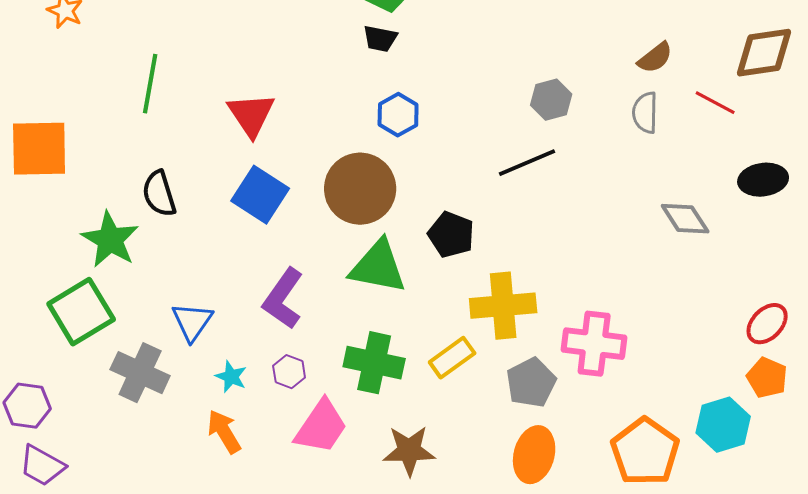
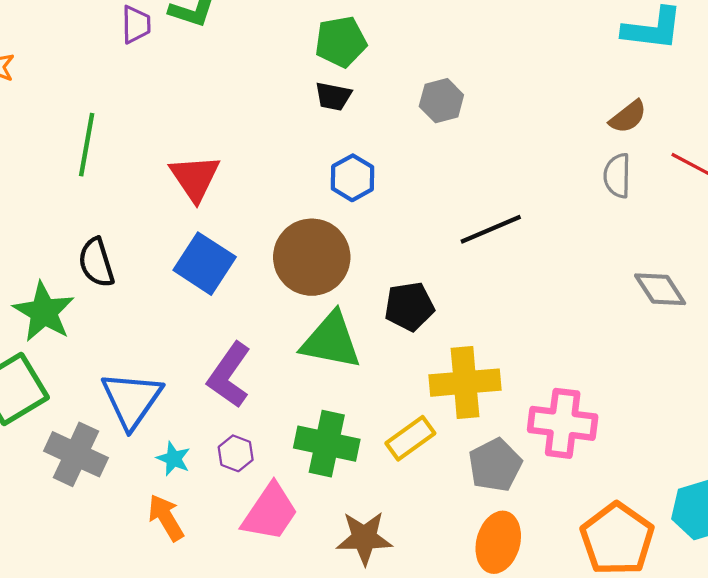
gray hexagon: (551, 100) -> (441, 101), moved
black pentagon: (451, 235) -> (409, 306), turned -30
blue triangle: (192, 322) -> (132, 400), size x1.4

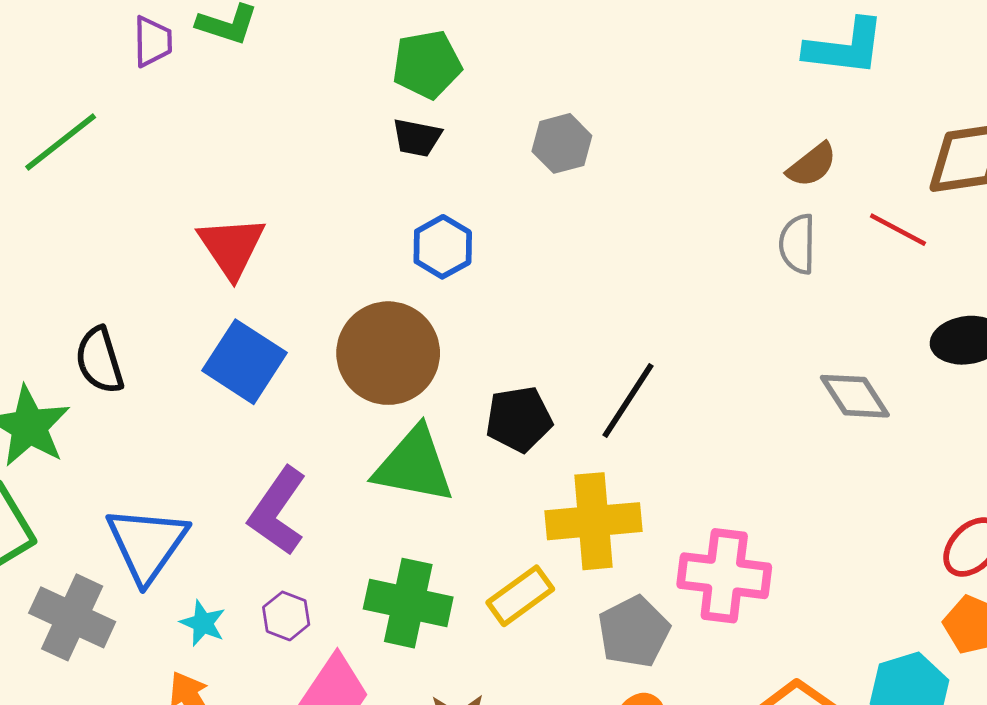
green line: (87, 145) -> (61, 142), moved, turned 42
black line: (491, 229) -> (628, 401), moved, turned -34

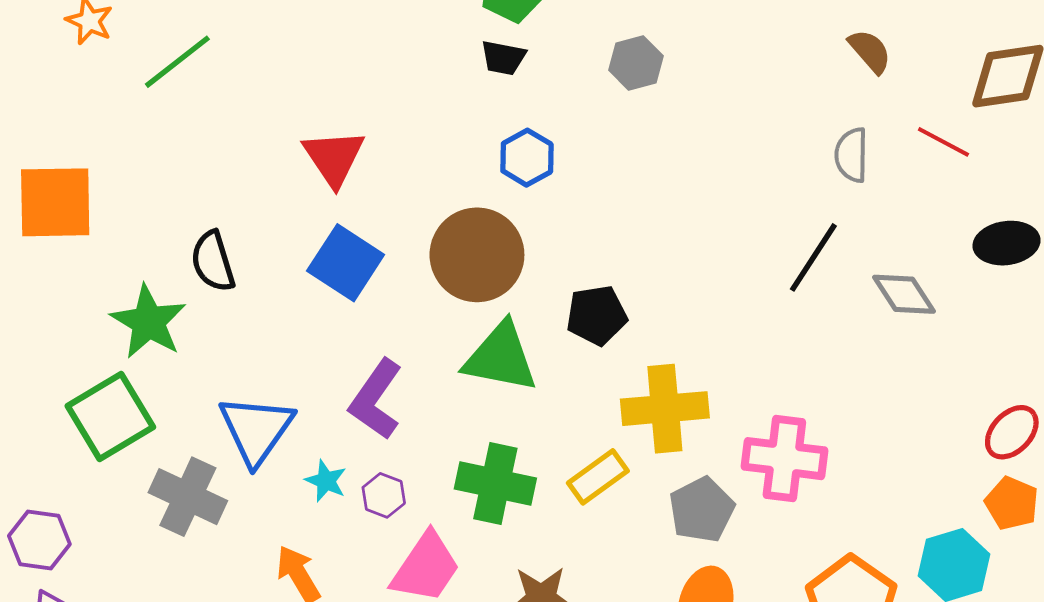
brown semicircle: (812, 165) -> (870, 51), moved, turned -93
black line: (628, 401) -> (813, 257), moved
cyan star: (203, 623) -> (326, 481), moved

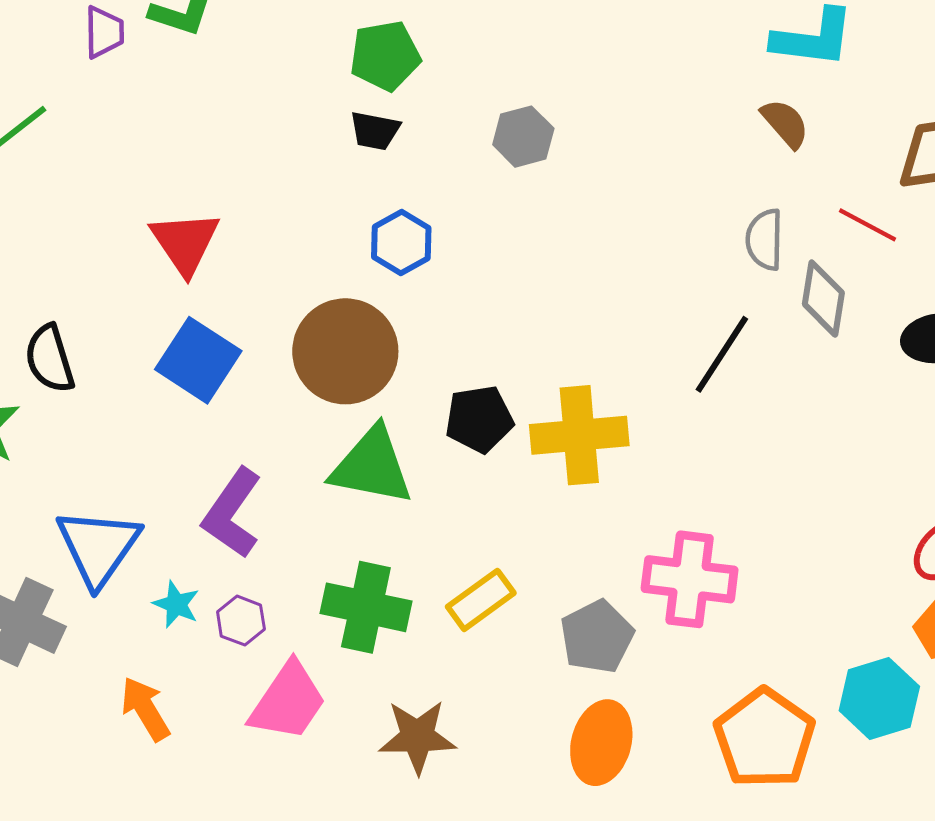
gray diamond: (904, 294) -> (823, 298), moved, turned 42
yellow cross: (665, 409) -> (579, 435), moved

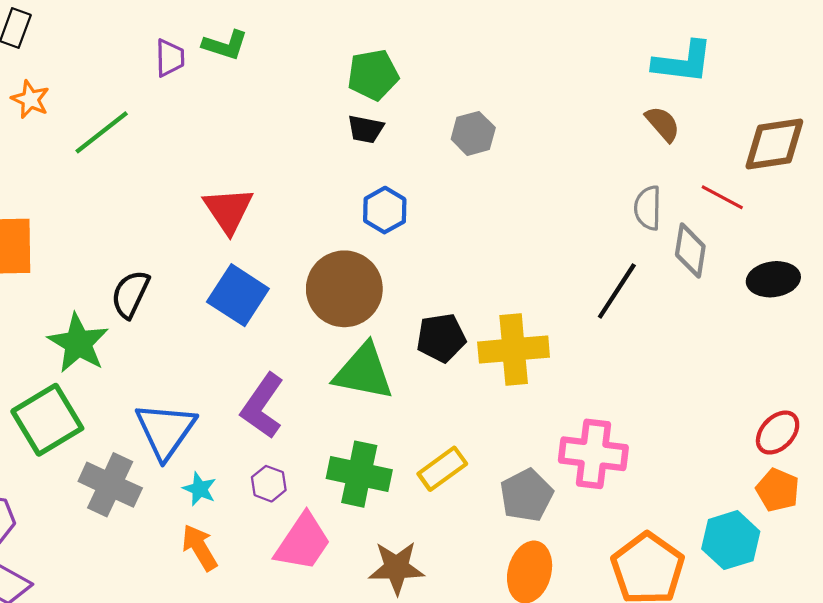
black semicircle: (50, 359) -> (130, 294), turned 42
cyan star: (176, 604) -> (200, 489), moved

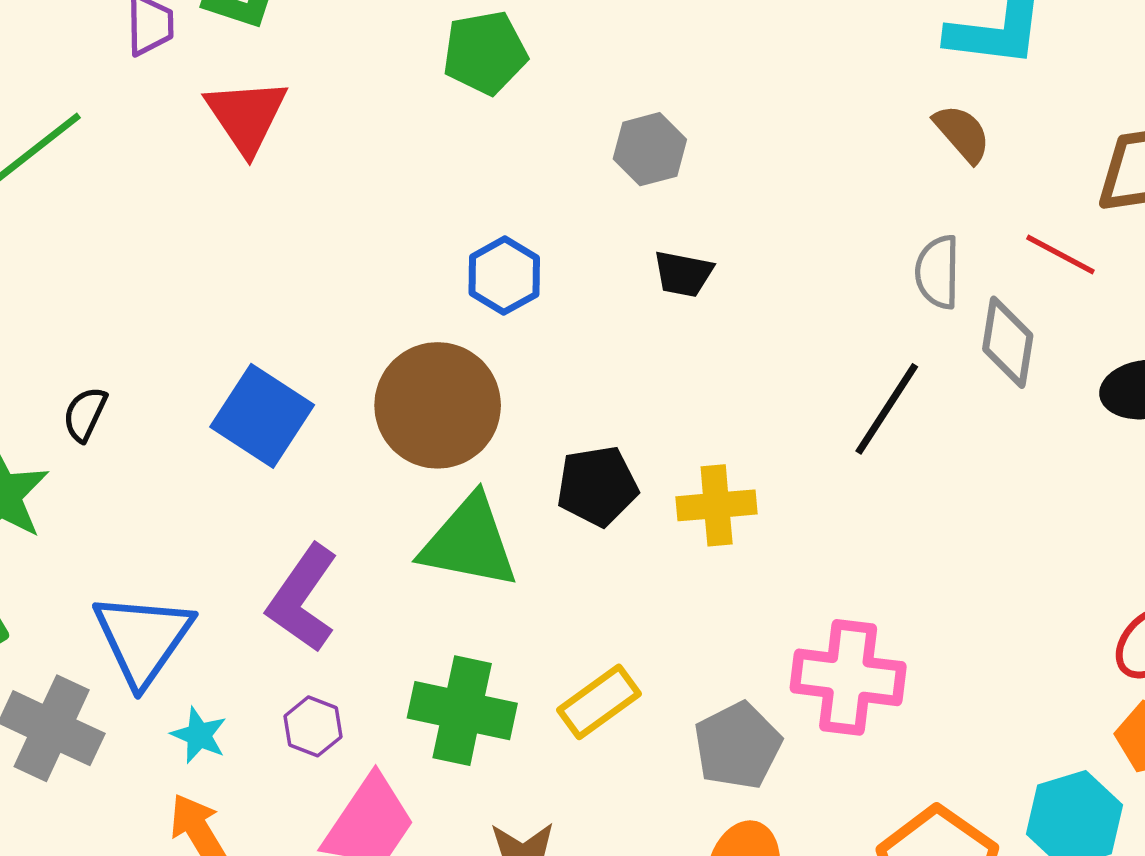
black trapezoid: (366, 129) -> (683, 274), moved
red triangle: (228, 210) -> (246, 116), moved
black semicircle: (130, 294) -> (85, 414), size x0.7
yellow cross: (514, 350) -> (717, 505), size x0.7

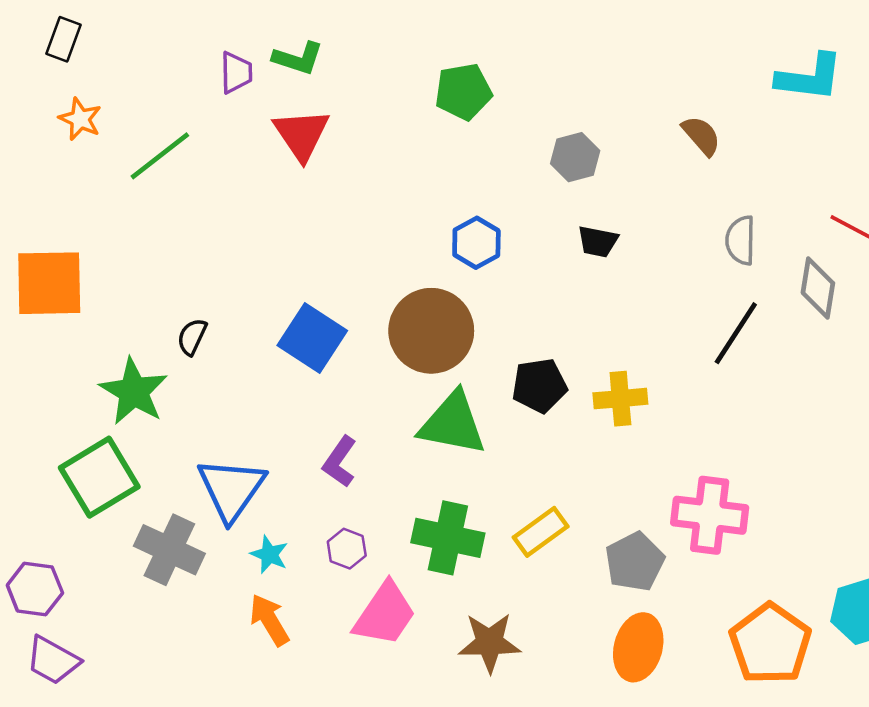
brown semicircle: (962, 133) -> (701, 136), moved
gray semicircle: (938, 272) -> (741, 240), moved
purple L-shape: (302, 598) -> (340, 462), size x0.7

